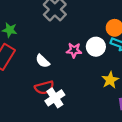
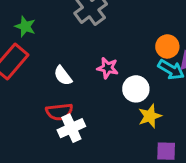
white circle: (96, 47) -> (136, 89), moved

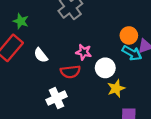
white semicircle: (63, 76) -> (41, 55), moved
red semicircle: (59, 112) -> (70, 72), moved

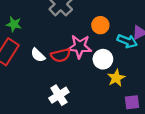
orange circle: (129, 35) -> (100, 25), moved
pink star: (84, 52) -> (80, 47), size x1.5
red semicircle: (70, 72) -> (61, 55), moved

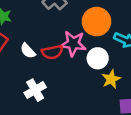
orange circle: (100, 25) -> (97, 22), size x1.5
white cross: (59, 95) -> (35, 90), moved

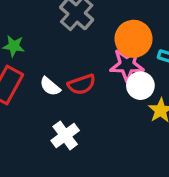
pink star: (73, 44) -> (127, 65), moved

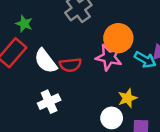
white semicircle: (50, 86) -> (46, 61), size x1.5
white circle: (140, 86) -> (112, 118), moved

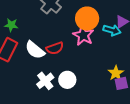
pink star: (109, 57) -> (83, 35), turned 30
yellow star: (127, 98) -> (116, 73), moved
white circle: (112, 118) -> (67, 80), moved

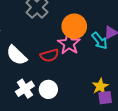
cyan arrow: (112, 30) -> (100, 41), turned 30
red semicircle: (55, 48) -> (49, 55), moved

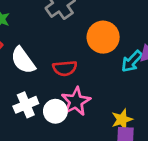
cyan arrow: (100, 41) -> (132, 61), turned 72
pink star: (69, 44) -> (76, 101), moved

